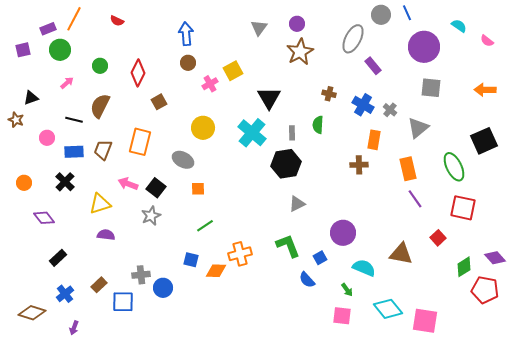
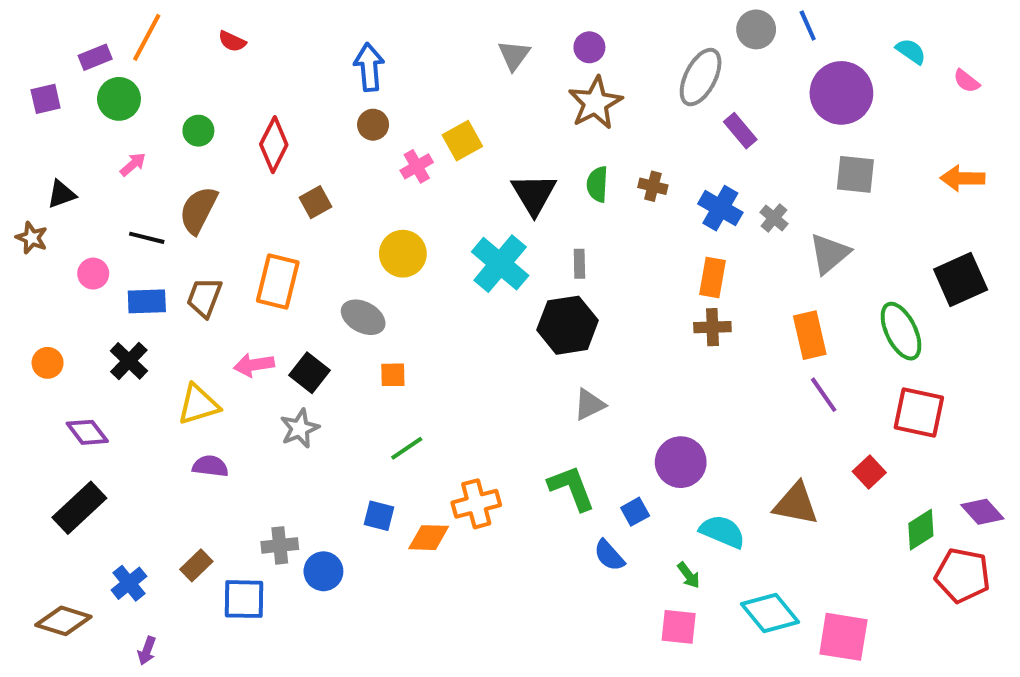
green semicircle: (318, 125) -> (597, 184), moved
orange rectangle: (374, 140) -> (712, 278), moved
pink arrow: (128, 184) -> (254, 365), turned -30
black rectangle: (58, 258) -> (79, 508), moved, size x1.5

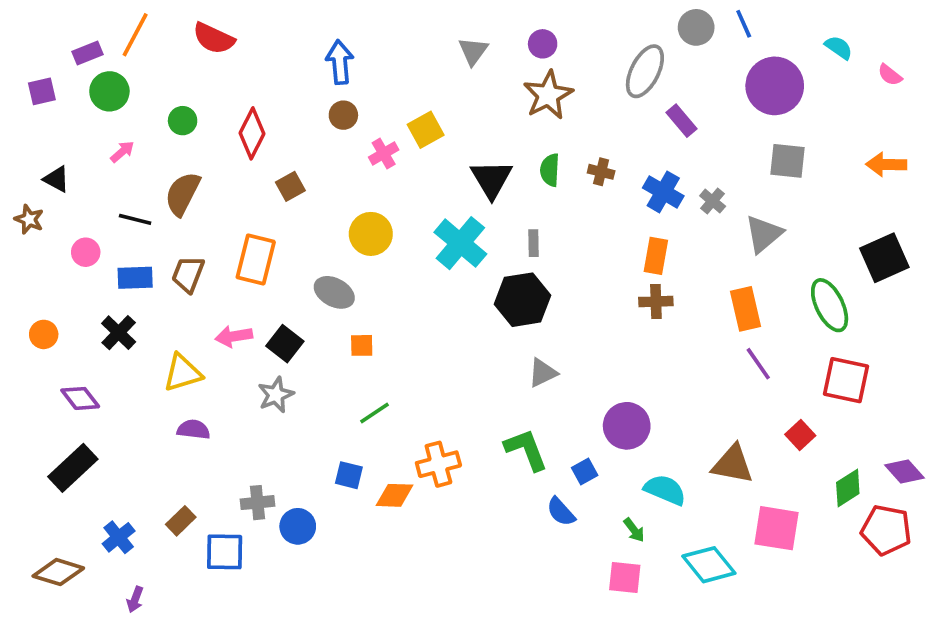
red semicircle: (232, 41) -> (214, 38), size x1.6
black triangle: (61, 194) -> (56, 179), turned 48
pink square: (843, 637) -> (777, 528), moved

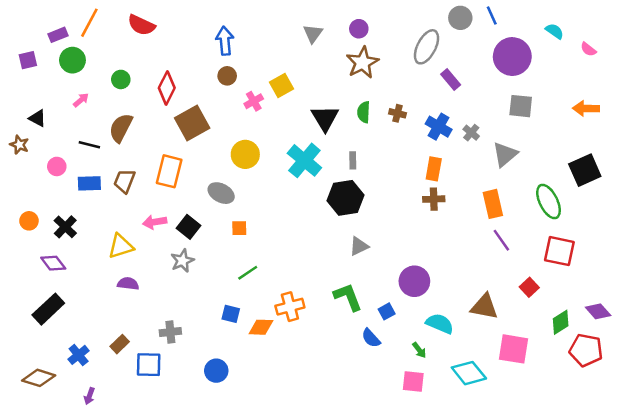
brown square: (290, 186) -> (192, 123), size x1.8
black cross: (119, 333) -> (65, 227), moved
blue circle: (298, 526) -> (216, 371), moved

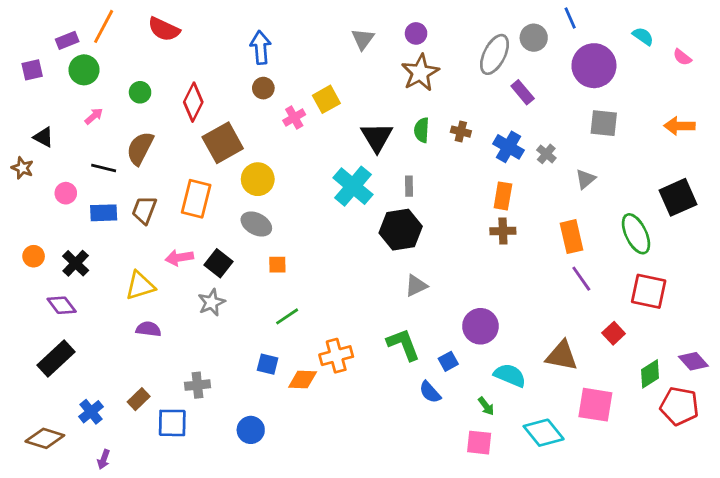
gray circle: (460, 18) -> (534, 38), moved
yellow circle: (245, 154) -> (258, 179), moved
gray triangle: (505, 154) -> (586, 179), size x0.7

